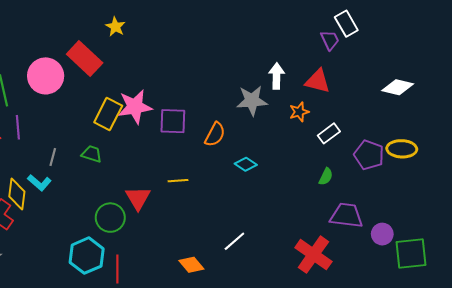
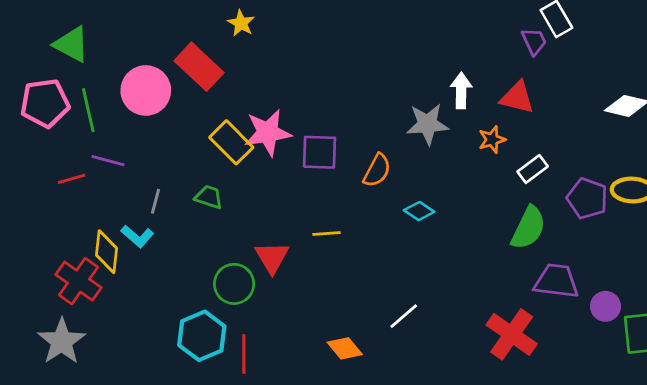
yellow rectangle: (108, 114) -> (231, 142), turned -72
purple line: (18, 127) -> (108, 161), turned -70
green semicircle: (326, 177) -> (528, 228), size x1.8

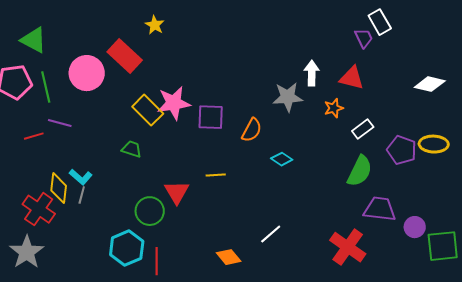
gray line: (156, 201) -> (82, 195), moved

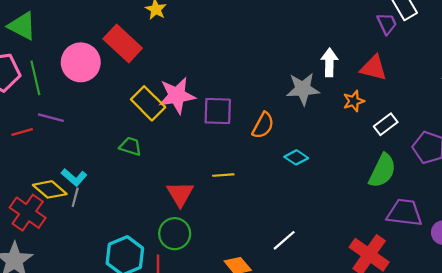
yellow diamond: (59, 188) -> (50, 189), turned -56
green circle: (150, 211) -> (175, 234), moved

